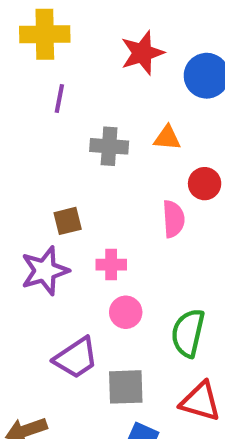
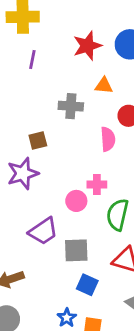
red star: (142, 53) -> (87, 46), moved
gray cross: (109, 146) -> (71, 106), moved
pink cross: (111, 265) -> (97, 184), moved

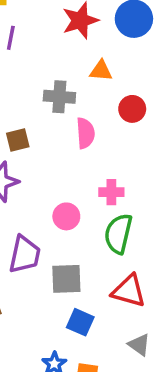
pink semicircle: (108, 139) -> (85, 133), moved
pink cross: (97, 184) -> (111, 192), moved
purple trapezoid: (43, 231) -> (25, 255), turned -44

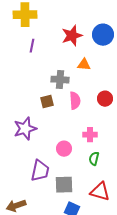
red circle: (132, 109) -> (105, 99), moved
brown square: (18, 140) -> (47, 102), moved
green semicircle: (118, 234) -> (94, 159), size x0.6

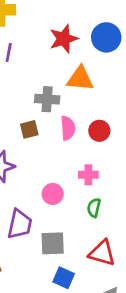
orange triangle: (84, 65) -> (80, 79), size x1.5
red circle: (105, 99) -> (99, 131), moved

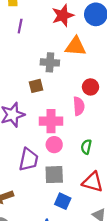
pink semicircle: (68, 128) -> (79, 106), moved
pink cross: (88, 175) -> (51, 121), moved, size x1.5
pink circle: (53, 194) -> (54, 145), moved

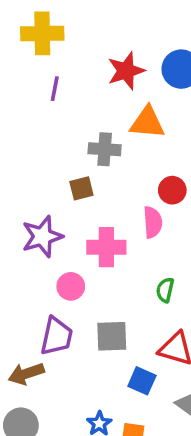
pink circle: (54, 145) -> (71, 286), moved
purple trapezoid: (29, 160) -> (56, 336), moved
blue square: (63, 201) -> (142, 381), moved

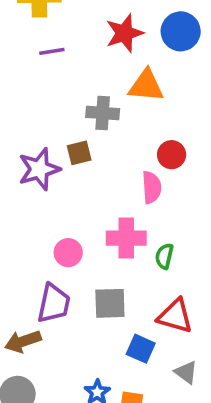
purple line: (55, 89) -> (52, 51), turned 70
purple star: (42, 236) -> (39, 169), moved
pink cross: (106, 247) -> (126, 238), moved

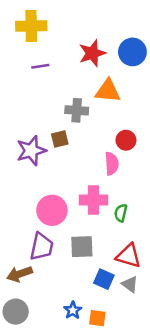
pink circle: (68, 253) -> (52, 210), size x1.5
gray triangle: (186, 372) -> (130, 284), moved

